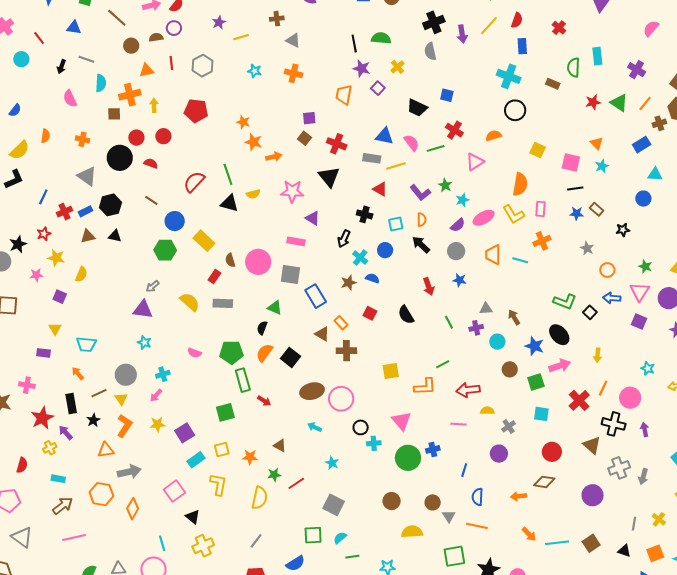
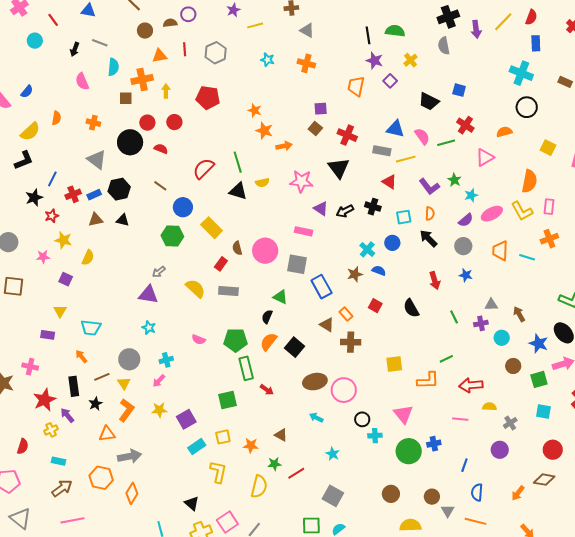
black arrow: (344, 239) -> (345, 211), moved, turned 36
black star: (18, 244) -> (34, 198), moved
pink square: (174, 491) -> (227, 522), moved
orange arrow: (519, 496) -> (518, 493), turned -49

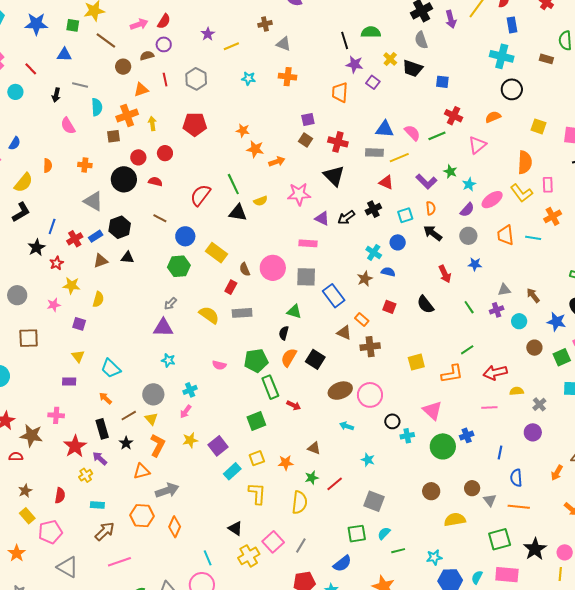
black trapezoid: (429, 101) -> (412, 68), moved
black cross: (373, 207) -> (373, 209), turned -35
cyan trapezoid: (91, 328) -> (111, 368), turned 45

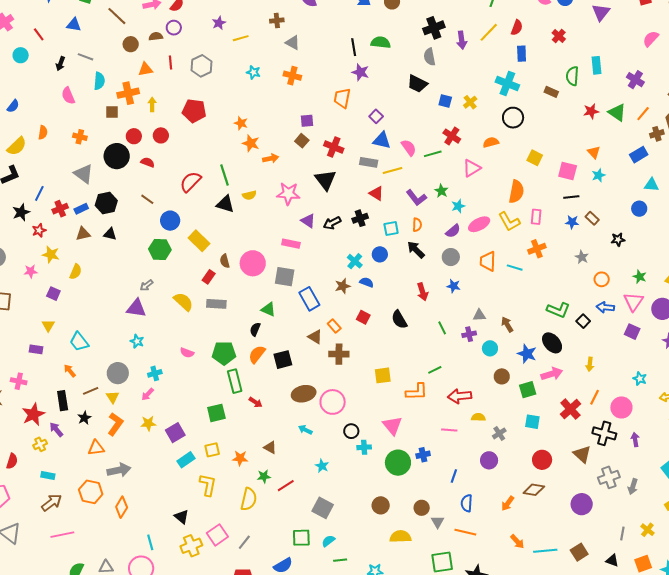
yellow cross: (390, 59) -> (470, 102), moved
purple square: (373, 82) -> (376, 116), moved
black square: (315, 359) -> (283, 360), turned 36

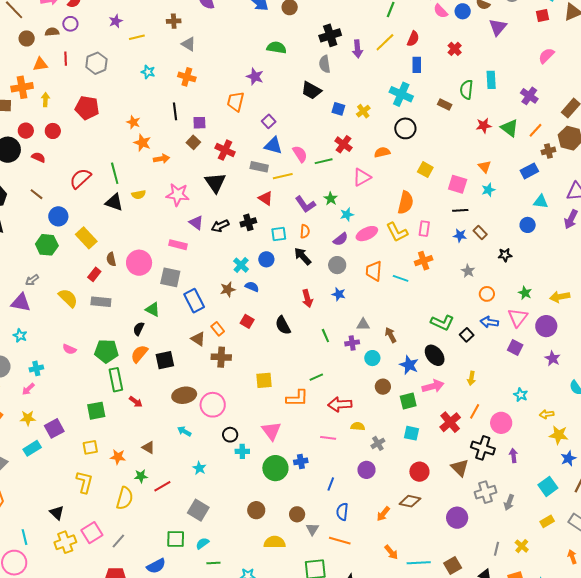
black line: (354, 47) -> (175, 111), moved
cyan rectangle: (186, 460) -> (32, 448), moved

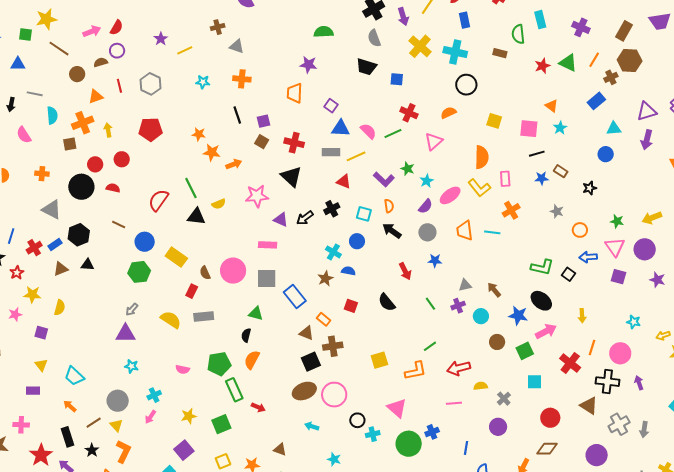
yellow cross: (363, 111) -> (420, 46), moved, size x1.6
cyan square: (279, 234) -> (364, 214), turned 35
black square: (165, 360) -> (311, 362), moved
yellow star: (28, 418) -> (189, 416), moved

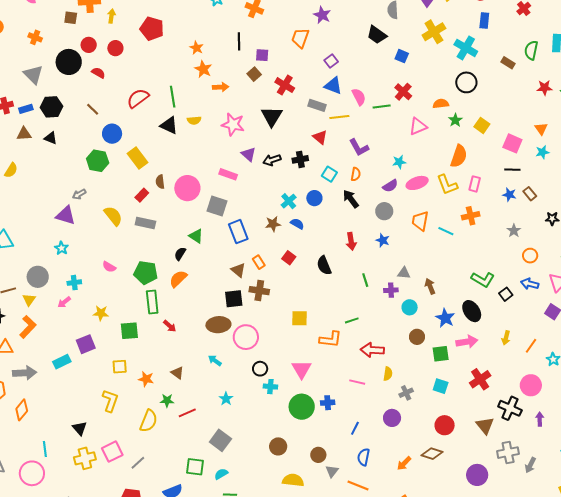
green star: (407, 169) -> (455, 120), moved
orange line: (592, 348) -> (531, 346), moved
yellow semicircle: (481, 386) -> (388, 374), turned 88

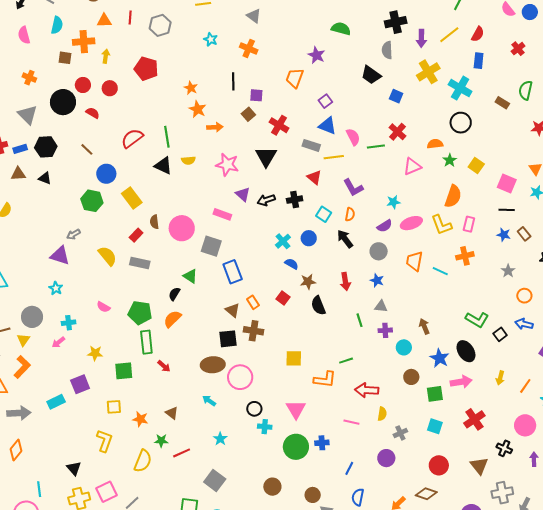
brown star: (273, 224) -> (308, 282), moved
gray triangle: (404, 273) -> (381, 306), moved
black cross: (510, 408) -> (504, 448), size x0.7

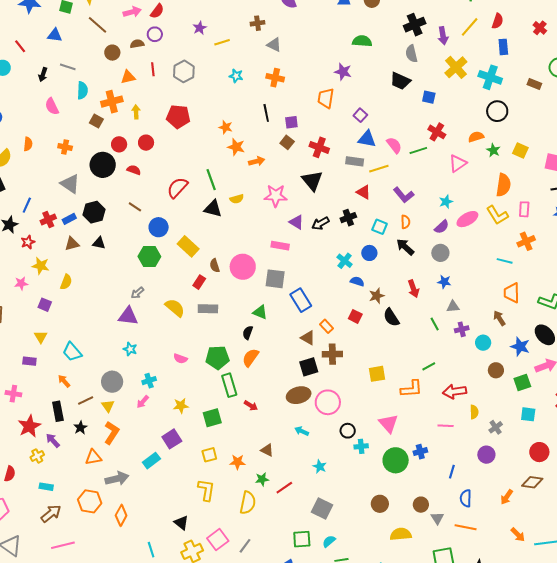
brown square: (65, 58) -> (96, 121), turned 32
orange trapezoid: (414, 261) -> (512, 293), moved

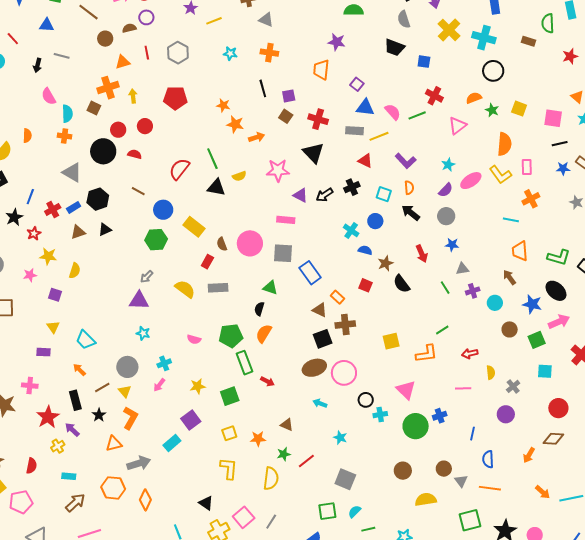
cyan semicircle: (82, 90) -> (67, 114), moved
black triangle: (99, 243) -> (105, 230), turned -32
red arrow: (455, 392) -> (470, 353), size x0.7

